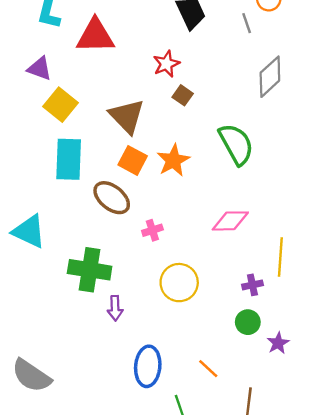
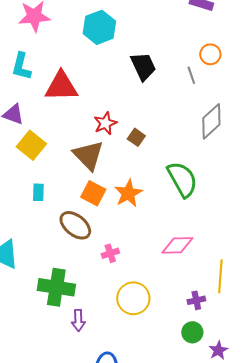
red star: (166, 64) -> (105, 123), moved
cyan rectangle: (69, 159) -> (38, 192), size x0.5

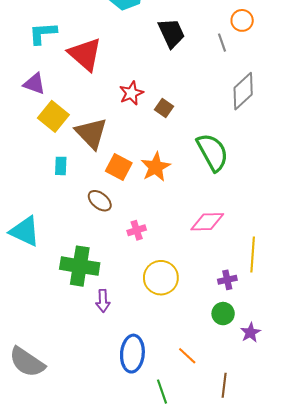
cyan L-shape: (21, 66) -> (43, 33), turned 72
red triangle: (61, 86) -> (85, 54), turned 42
brown triangle: (88, 155) -> (91, 133), moved
brown ellipse: (75, 225) -> (100, 201), size x0.7

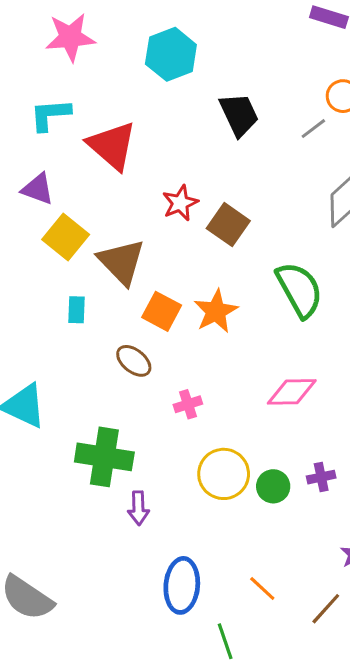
gray line: (222, 43) -> (313, 129), turned 72
brown square: (164, 108) -> (228, 225), size x1.5
green circle: (223, 314) -> (273, 486), moved
brown line: (224, 385) -> (326, 609), moved, turned 35

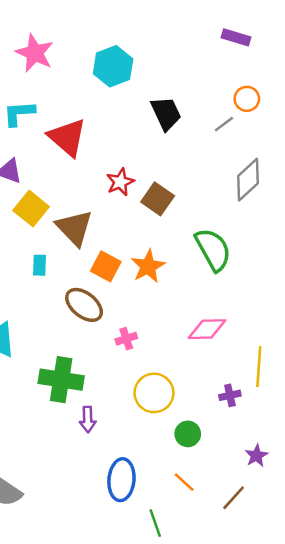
pink star: (70, 37) -> (35, 53), turned 30
brown ellipse: (134, 361) -> (84, 305), size x1.4
green circle: (273, 486) -> (188, 434), moved

